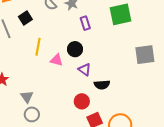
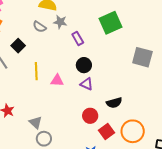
black circle: (75, 49) -> (84, 65), moved
gray square: (145, 55) -> (142, 57), turned 35
black semicircle: (102, 85) -> (114, 103), moved

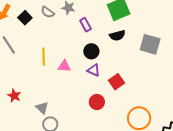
black square: (18, 46) -> (25, 18), moved
black semicircle: (114, 103) -> (117, 35), moved
red square: (107, 131) -> (117, 82), moved

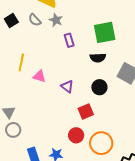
black circle: (91, 51) -> (99, 87), moved
red square: (117, 82) -> (86, 111), moved
red circle: (97, 102) -> (76, 135), moved

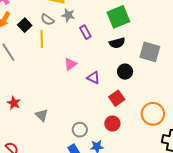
yellow line: (21, 62) -> (42, 39), moved
pink triangle: (39, 76) -> (70, 64), moved, turned -40
gray circle: (13, 130) -> (80, 130), moved
orange circle: (101, 143) -> (153, 114), moved

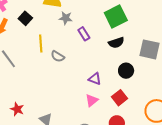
gray semicircle: (47, 20) -> (58, 56), moved
black square: (25, 25) -> (25, 18), moved
pink triangle: (70, 64) -> (92, 100), moved

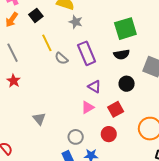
purple rectangle: (84, 34) -> (87, 53), moved, size x1.6
yellow line: (41, 44) -> (47, 43), turned -30
red star: (17, 109) -> (14, 81), moved

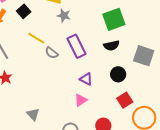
yellow line: (47, 43) -> (36, 38), turned -30
red square: (116, 109) -> (125, 100), moved

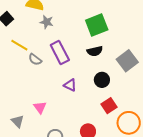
gray square: (144, 56) -> (127, 61), turned 35
pink triangle: (81, 100) -> (40, 107), moved, turned -32

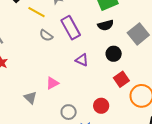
yellow line: (19, 45) -> (36, 12), moved
pink triangle: (40, 107) -> (52, 83), turned 40

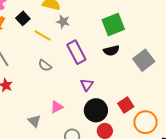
gray semicircle: (46, 35) -> (45, 65), moved
black circle: (114, 54) -> (96, 110), moved, size x1.5
purple triangle: (82, 60) -> (87, 85), turned 40

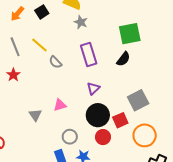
yellow line: (43, 36) -> (39, 45), moved
black semicircle: (111, 51) -> (123, 59), turned -49
gray square: (144, 60) -> (138, 100), moved
red square: (126, 105) -> (120, 120), moved

